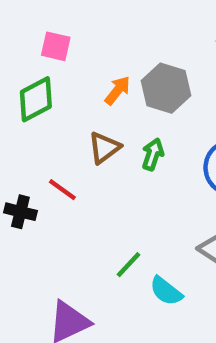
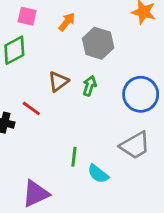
orange arrow: (117, 90) -> (67, 22), moved
green line: (129, 265) -> (74, 157), turned -36

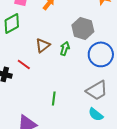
gray hexagon: (98, 43) -> (83, 28), moved
cyan semicircle: (98, 174) -> (96, 114), moved

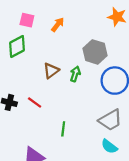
red line: (24, 64) -> (35, 102), moved

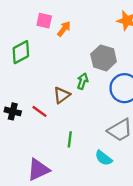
pink square: (27, 20) -> (44, 21), moved
brown triangle: (51, 71) -> (62, 95), moved
cyan semicircle: (109, 146) -> (104, 158), moved

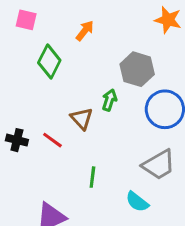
pink square: (44, 21) -> (26, 20), moved
green diamond: (21, 52) -> (49, 61), moved, turned -35
brown triangle: (62, 95) -> (82, 119), turned -36

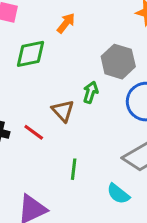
green diamond: (49, 61) -> (31, 54), turned 52

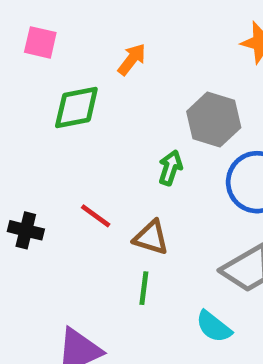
brown triangle: (63, 111) -> (151, 238), moved, turned -30
red line: (34, 132) -> (96, 216), moved

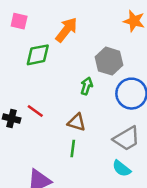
orange arrow: (132, 59) -> (67, 30), size x1.5
red line: (96, 216) -> (35, 111), moved
cyan semicircle: (214, 327) -> (121, 169), moved

